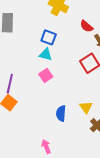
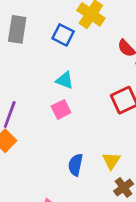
blue square: (49, 37) -> (63, 35), moved

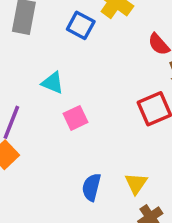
cyan triangle: (65, 80) -> (53, 83), moved

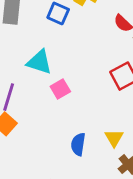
cyan triangle: (53, 83) -> (39, 62), size x1.4

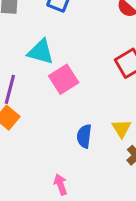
pink square: (60, 89) -> (64, 79), size x1.4

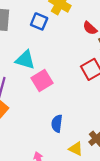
yellow triangle: (121, 128) -> (76, 149), moved, turned -32

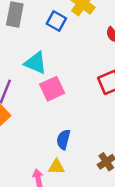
yellow triangle: (76, 149) -> (57, 167), moved, turned -32

